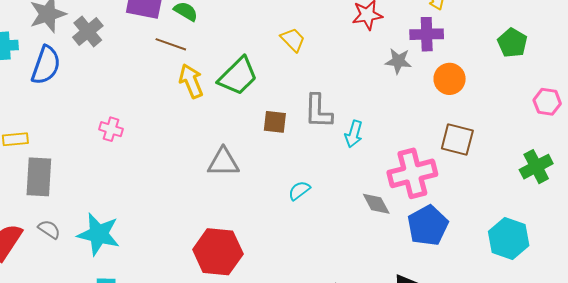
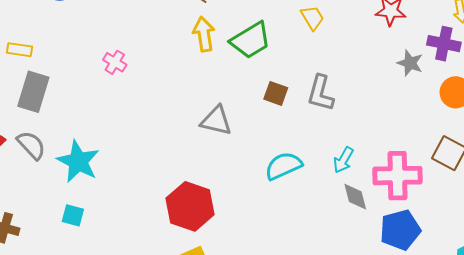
cyan arrow: (354, 134) -> (343, 160), moved
cyan semicircle: (299, 191) -> (283, 166), size x1.6
gray semicircle: (49, 229) -> (31, 145), size x1.4

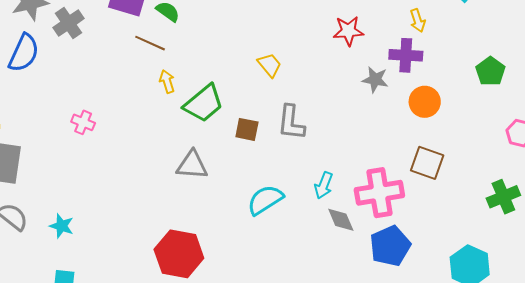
yellow trapezoid: (312, 18) -> (270, 65), moved
yellow arrow: (204, 34) -> (167, 81), size x0.7
green trapezoid: (251, 40) -> (204, 103), moved
cyan star: (78, 161) -> (62, 226), size x0.6

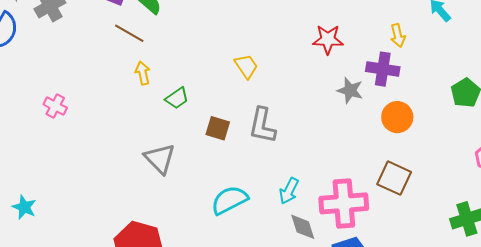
green trapezoid: (204, 103) -> (177, 98), size x0.6
gray triangle: (192, 165) -> (160, 159), turned 36

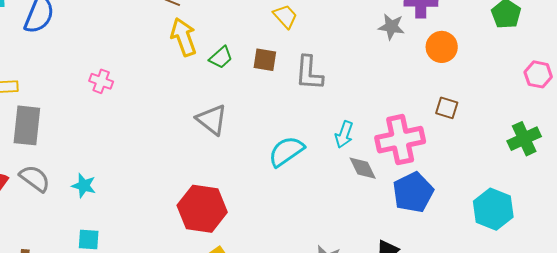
yellow arrow: (143, 73) -> (184, 37), size x1.6
brown square: (218, 128) -> (265, 60), moved
brown square: (394, 178) -> (447, 108), size x0.7

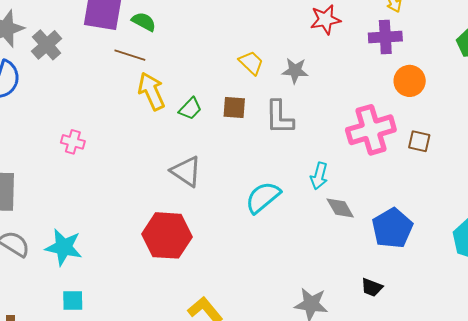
gray star: (391, 27) -> (295, 71), moved
pink cross: (400, 140) -> (371, 130), moved
cyan star: (84, 186) -> (64, 247), size x1.5
red hexagon: (202, 209) -> (167, 235), moved

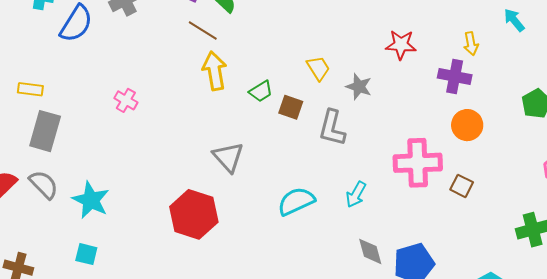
green trapezoid: (190, 109) -> (261, 91), moved
gray diamond: (340, 208) -> (370, 251), moved

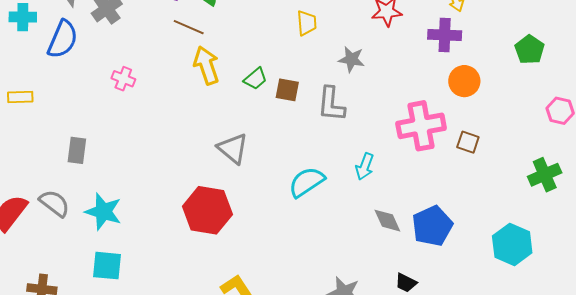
yellow trapezoid: (318, 68) -> (307, 23), moved, turned 36
yellow rectangle: (30, 89) -> (20, 97), moved
pink cross: (126, 100) -> (123, 79), moved
gray rectangle: (45, 131) -> (77, 150), moved, size x0.7
cyan square: (86, 254) -> (107, 266), size x1.4

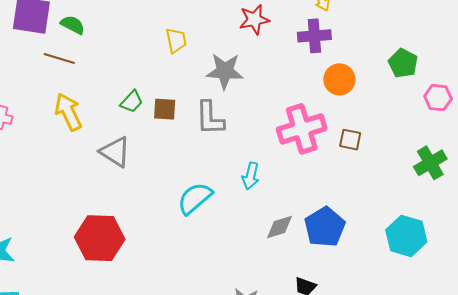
green pentagon: (530, 50) -> (403, 63), moved
gray star: (351, 59) -> (225, 71), size x1.4
yellow arrow: (206, 65) -> (68, 112), moved
gray triangle: (233, 148) -> (115, 152), moved
gray diamond: (387, 221) -> (280, 227), turned -76

